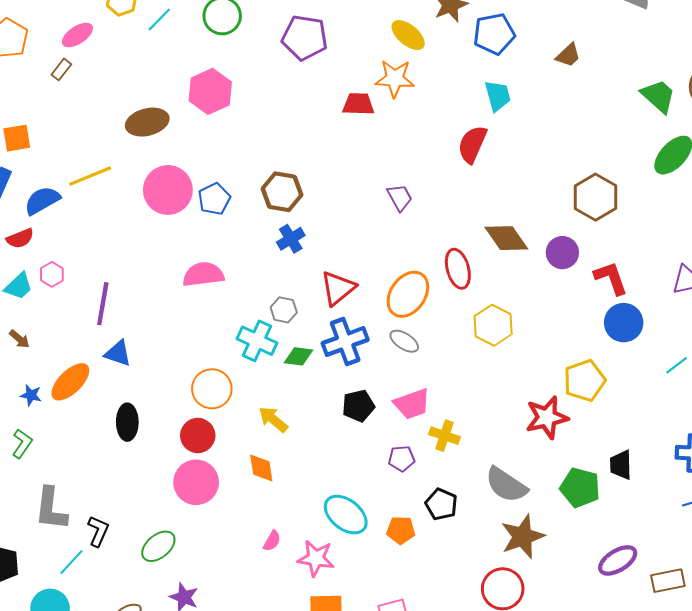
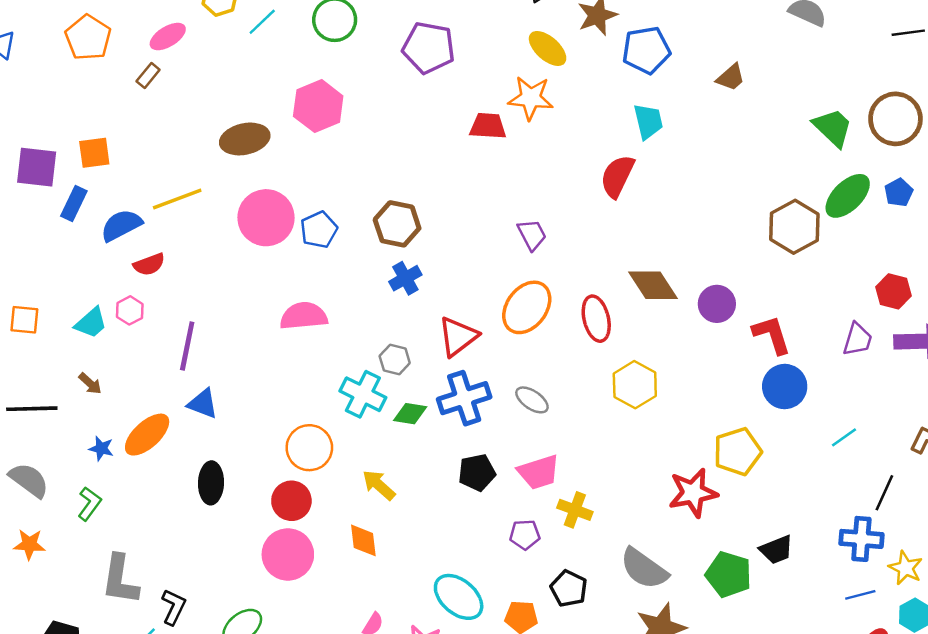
brown hexagon: (596, 197) -> (794, 227), moved
red semicircle: (20, 238) -> (149, 264), moved
orange ellipse: (408, 294) -> (527, 307), moved
black trapezoid: (621, 465) -> (776, 550), turned -112

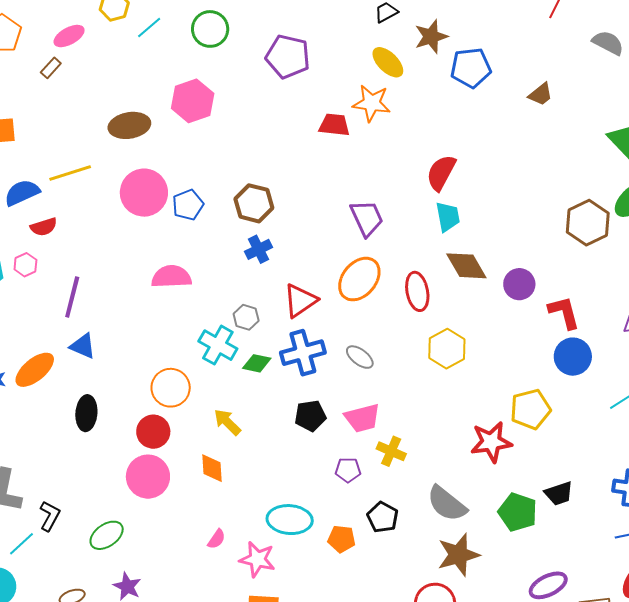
cyan trapezoid: (648, 121) -> (448, 217), moved
purple trapezoid: (532, 235) -> (367, 218), size x1.4
cyan ellipse: (459, 597) -> (290, 520), turned -39

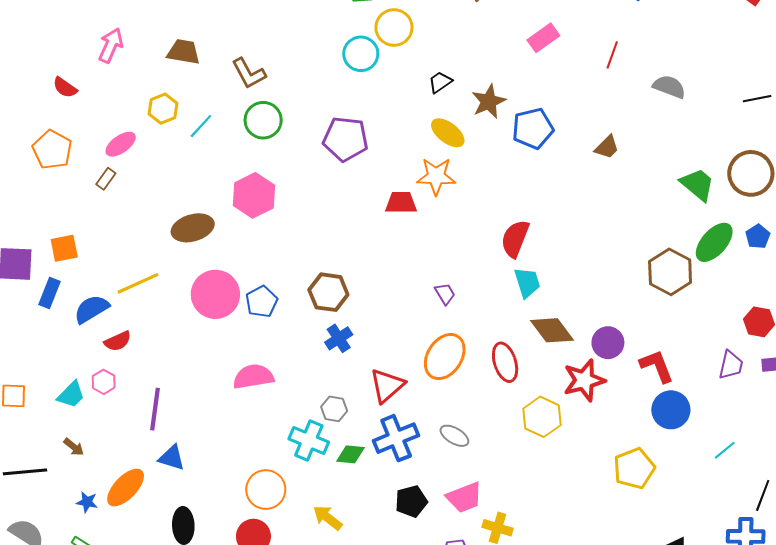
purple trapezoid: (367, 218) -> (445, 294), size x0.6
red star: (491, 442) -> (584, 380), moved

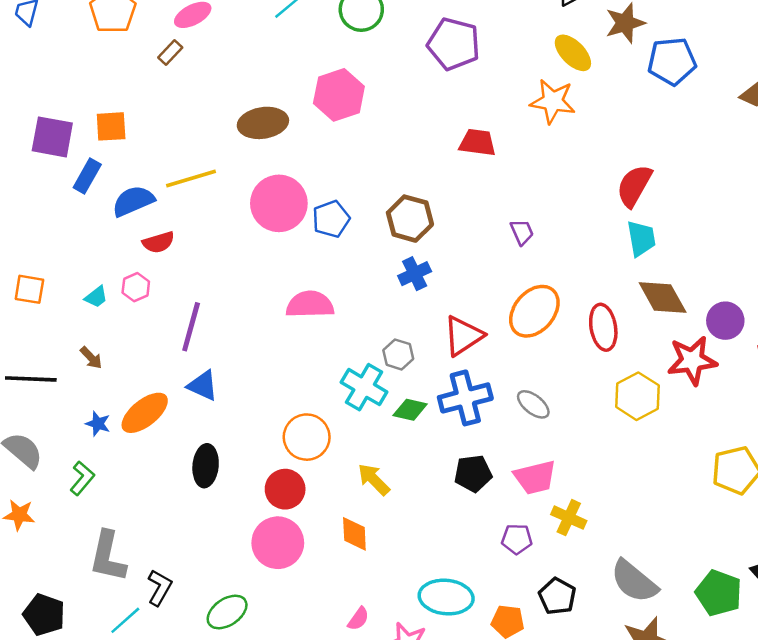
red trapezoid: (401, 203) -> (478, 143), moved
purple trapezoid: (445, 294) -> (522, 232), moved
cyan trapezoid: (71, 395) -> (96, 297), size x0.7

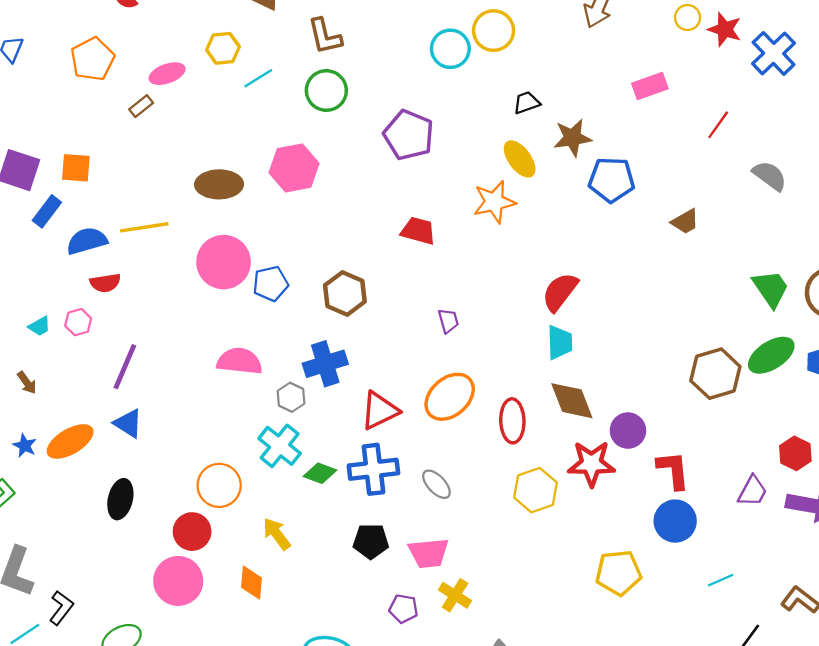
orange star: (553, 101) -> (494, 202), turned -30
blue cross: (415, 274) -> (325, 364), moved, size x1.4
gray hexagon: (398, 354) -> (291, 397), moved

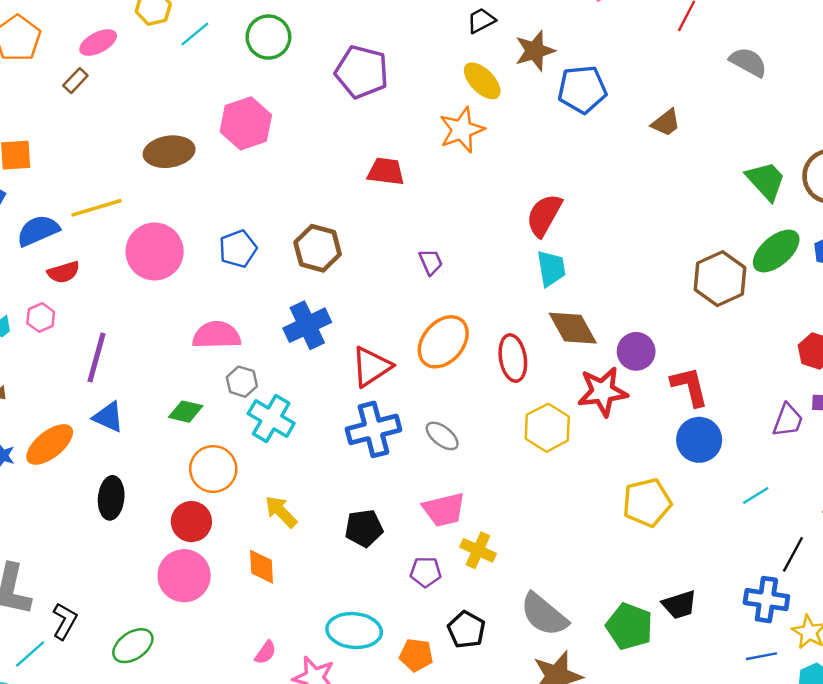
pink circle: (224, 262) -> (155, 251), moved
gray hexagon: (291, 397) -> (242, 382), moved
green diamond: (320, 473) -> (186, 412), moved
purple trapezoid: (752, 491) -> (788, 420), moved
black pentagon: (371, 541) -> (364, 528), moved

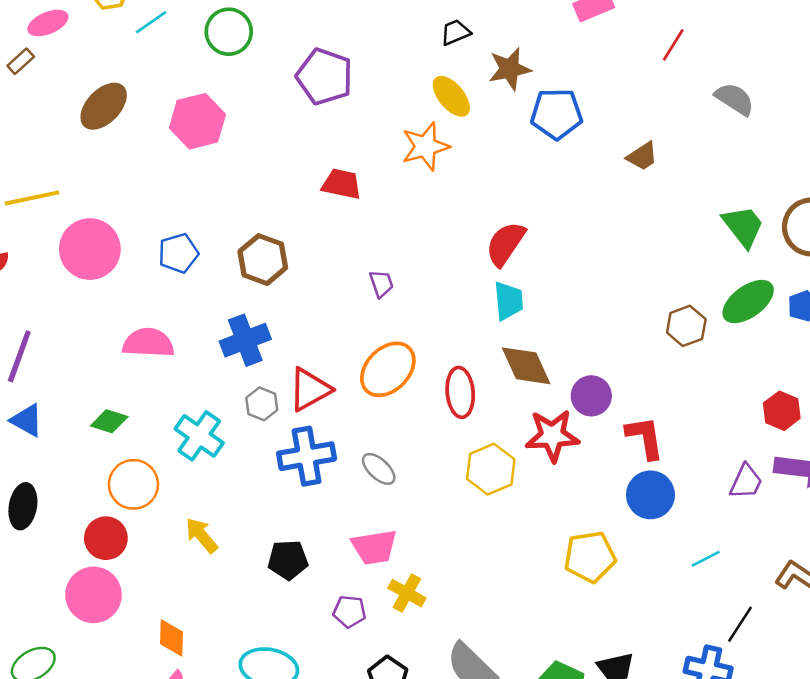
brown ellipse: (169, 152) -> (104, 106), moved, turned -42
brown hexagon: (720, 279) -> (686, 326), size x0.7
gray hexagon: (242, 382) -> (262, 404), moved
orange diamond: (262, 567) -> (171, 638), moved

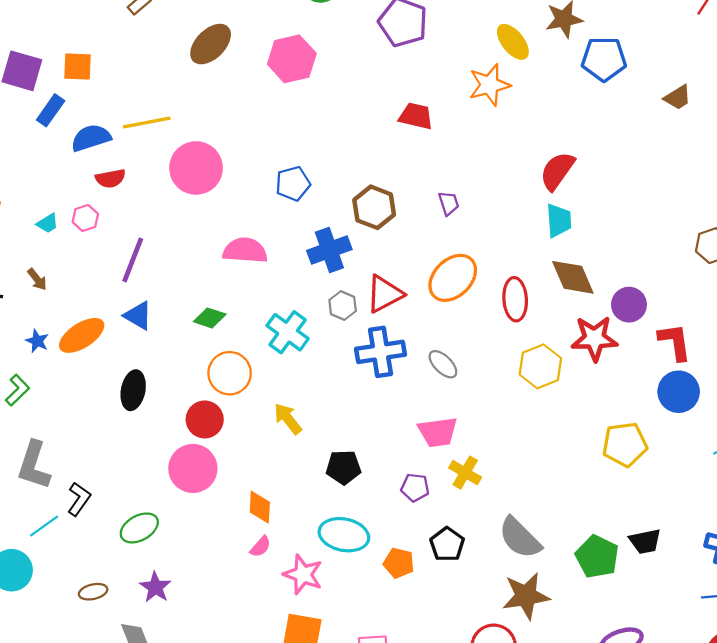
blue pentagon: (178, 253) -> (293, 184), moved
brown hexagon: (263, 260) -> (374, 207), moved
black pentagon: (288, 560) -> (343, 467), moved

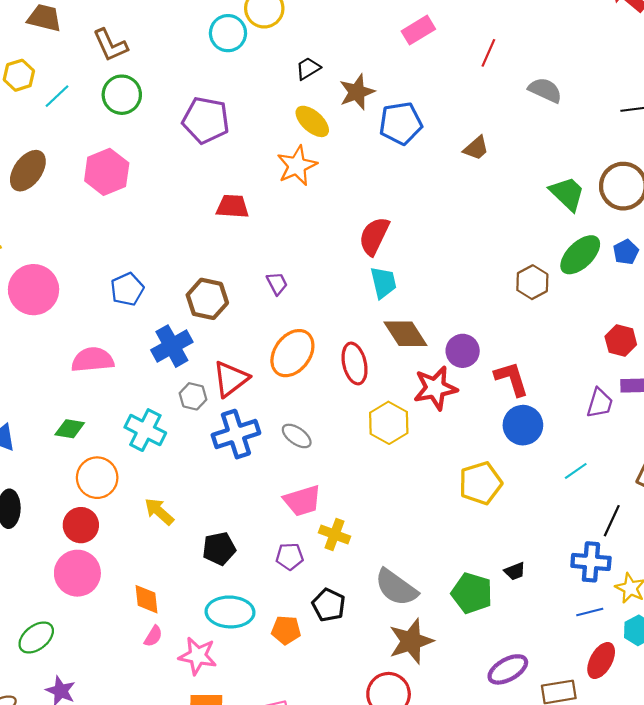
black trapezoid: (645, 541) -> (515, 571), size x0.7

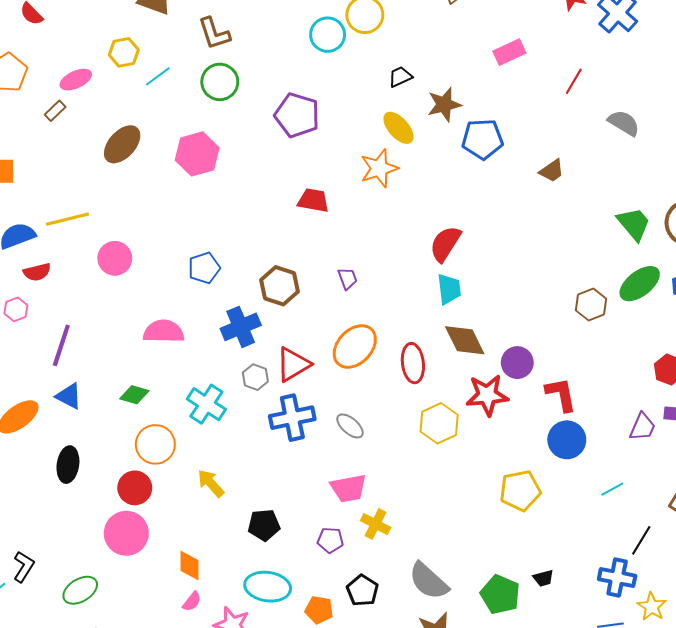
pink circle: (34, 290) -> (115, 258), size x0.7

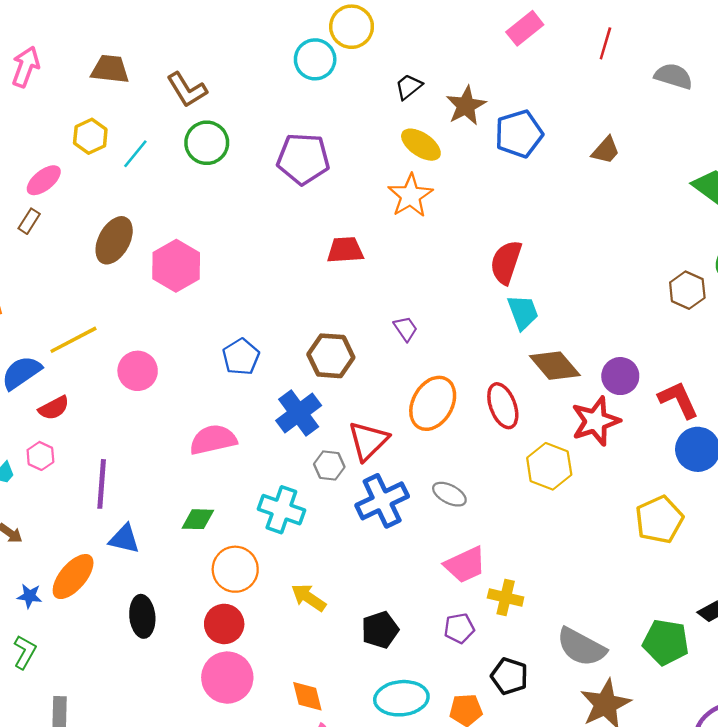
pink hexagon: (197, 154) -> (176, 266), moved

